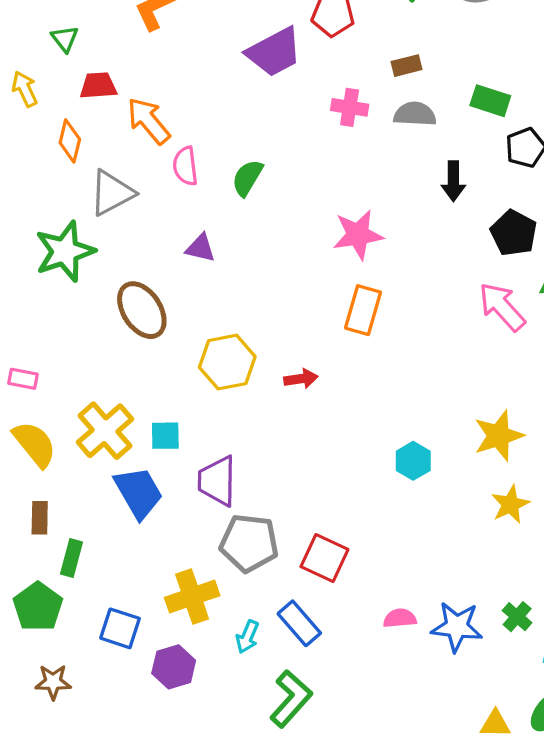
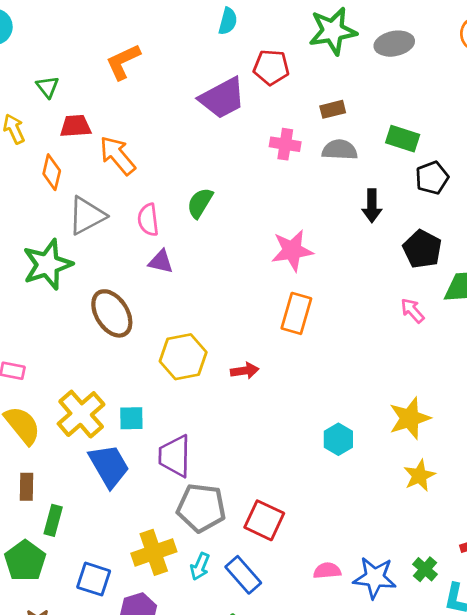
pink semicircle: (185, 166) -> (148, 220), moved
pink arrow: (502, 307) -> (412, 311), size x0.6
cyan arrow: (247, 637) -> (200, 566), moved

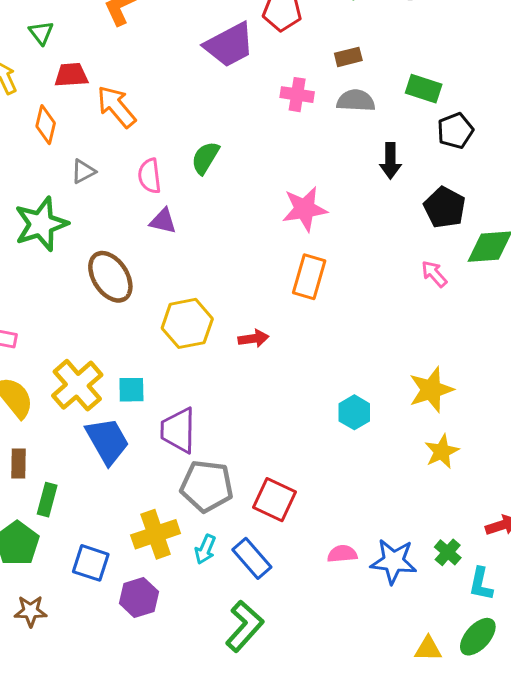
gray triangle: (87, 216) -> (83, 171), size x0.6

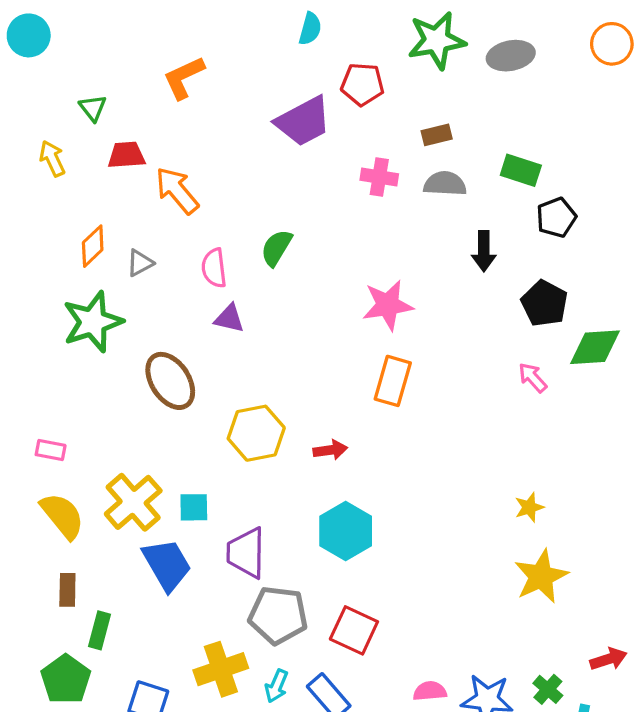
orange diamond: (46, 125) -> (93, 246), moved, turned 33
yellow star: (431, 390) -> (529, 507), size x0.6
cyan hexagon: (354, 412) -> (346, 531), moved, size x1.5
yellow star: (442, 451) -> (541, 576), size x1.4

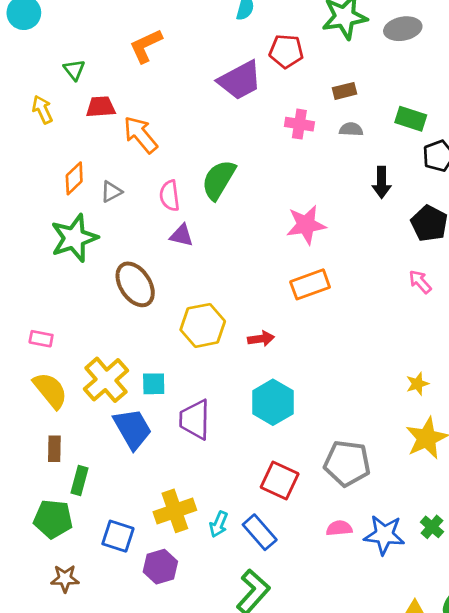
gray semicircle: (445, 184) -> (351, 129), size x0.7
green semicircle: (276, 248) -> (219, 180), size x1.4
orange rectangle: (393, 381) -> (310, 284), turned 54
gray pentagon: (278, 615) -> (347, 463), moved
green pentagon: (66, 679) -> (53, 519), turned -30

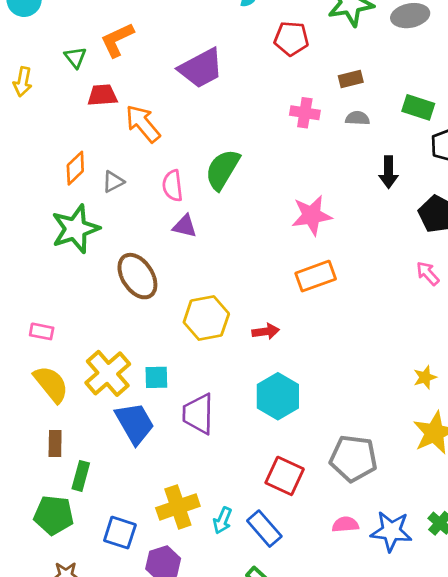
orange L-shape: (146, 46) -> (117, 40), moved
purple trapezoid: (240, 80) -> (201, 68), moved
yellow arrow: (42, 109) -> (23, 82), moved, turned -144

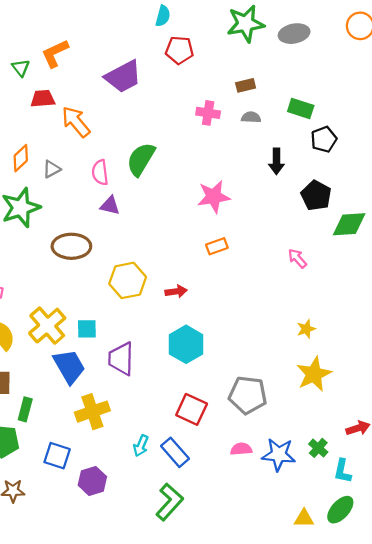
red pentagon: (291, 39) -> (179, 50), moved
pink arrow: (428, 273) -> (297, 258), moved
brown ellipse: (137, 276) -> (71, 246), turned -57
orange rectangle: (316, 276) -> (217, 246), size x0.7
yellow cross: (178, 507) -> (92, 412), moved

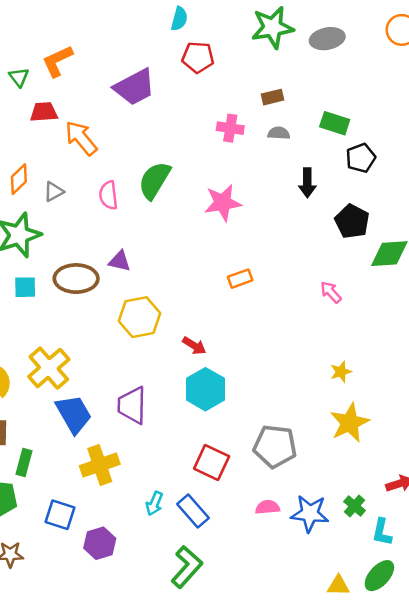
pink star: (214, 197) -> (223, 203), moved
purple triangle: (110, 205) -> (120, 261), moved
red arrow: (176, 291) -> (194, 346), moved, turned 40
cyan square: (87, 329) -> (25, 287), moved

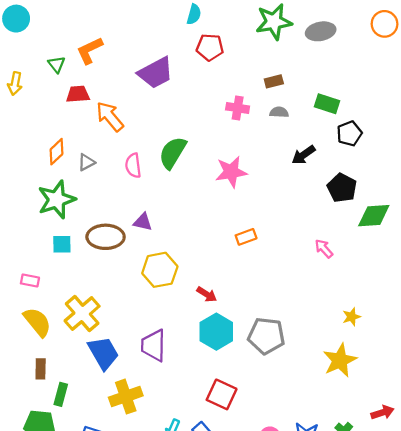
black arrow: (307, 183) -> (304, 155), turned 55
yellow star: (341, 372) -> (351, 317), moved
gray pentagon: (275, 446) -> (266, 336), moved

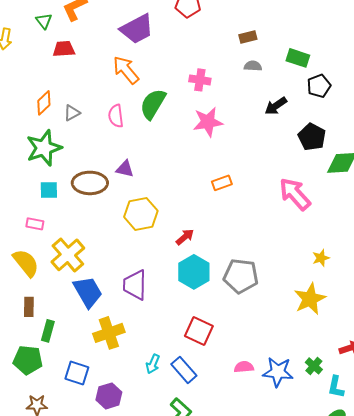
pink cross: (238, 108) -> (200, 80), moved
orange arrow: (110, 117) -> (126, 70), moved
pink arrow: (324, 249) -> (295, 194), size x1.8
pink rectangle: (30, 280) -> (35, 224), moved
red arrow: (207, 294) -> (185, 237), turned -72

